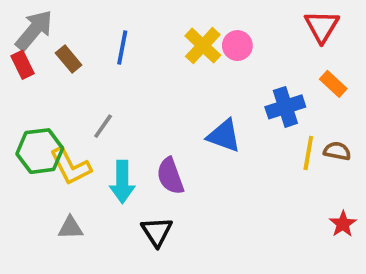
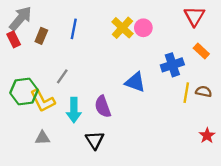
brown rectangle: (69, 59) -> (41, 36), turned 63

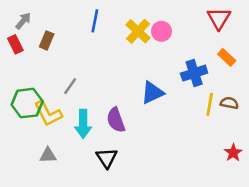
gray arrow: (21, 18) -> (23, 21), size x0.6
blue line: (74, 29) -> (95, 21), moved
blue triangle: (135, 82) -> (152, 93), turned -45

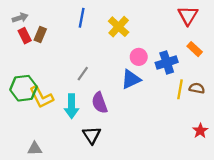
gray arrow: (23, 21) -> (20, 18), turned 32
pink circle: (161, 31) -> (139, 57), moved
red rectangle: (15, 44) -> (25, 36), moved
gray line: (70, 86) -> (83, 74), moved
gray triangle: (48, 155) -> (35, 149), moved

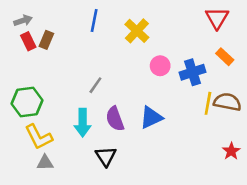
blue triangle: (131, 79) -> (151, 117), moved
brown semicircle: (197, 88) -> (227, 102), size x1.5
yellow L-shape: (41, 97) -> (39, 137), moved
gray triangle: (35, 149) -> (45, 163), moved

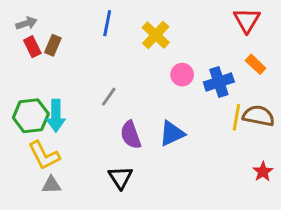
cyan arrow: (83, 123) -> (56, 116), moved

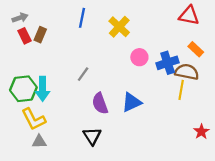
red triangle: (247, 20) -> (189, 16), turned -50
brown semicircle: (259, 116) -> (187, 72), moved

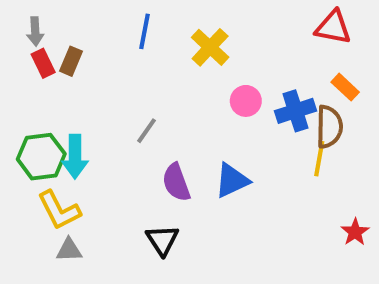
gray arrow: (20, 18) -> (35, 31), turned 105
brown semicircle: (187, 72) -> (329, 127), turned 80

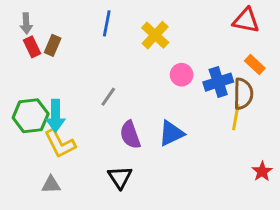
yellow L-shape: (59, 210) -> (60, 144), moved

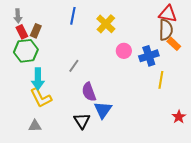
brown semicircle: (243, 94) -> (166, 30), moved
green hexagon: (31, 116) -> (26, 51), moved
blue triangle: (171, 133) -> (103, 110), moved, turned -30

